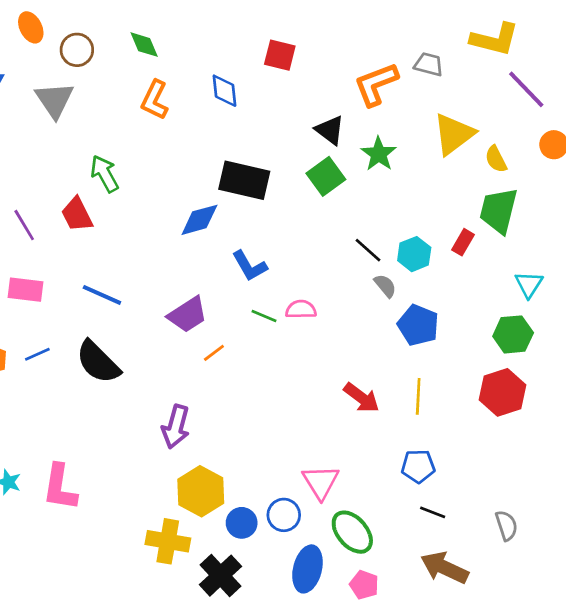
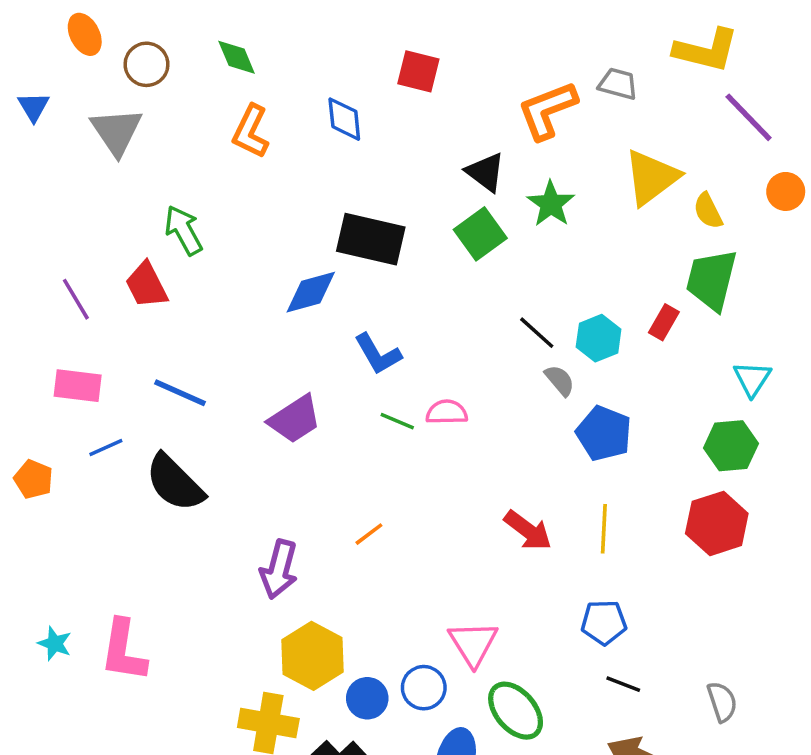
orange line: (214, 353) -> (369, 534), moved
blue line: (37, 354) -> (106, 448), moved

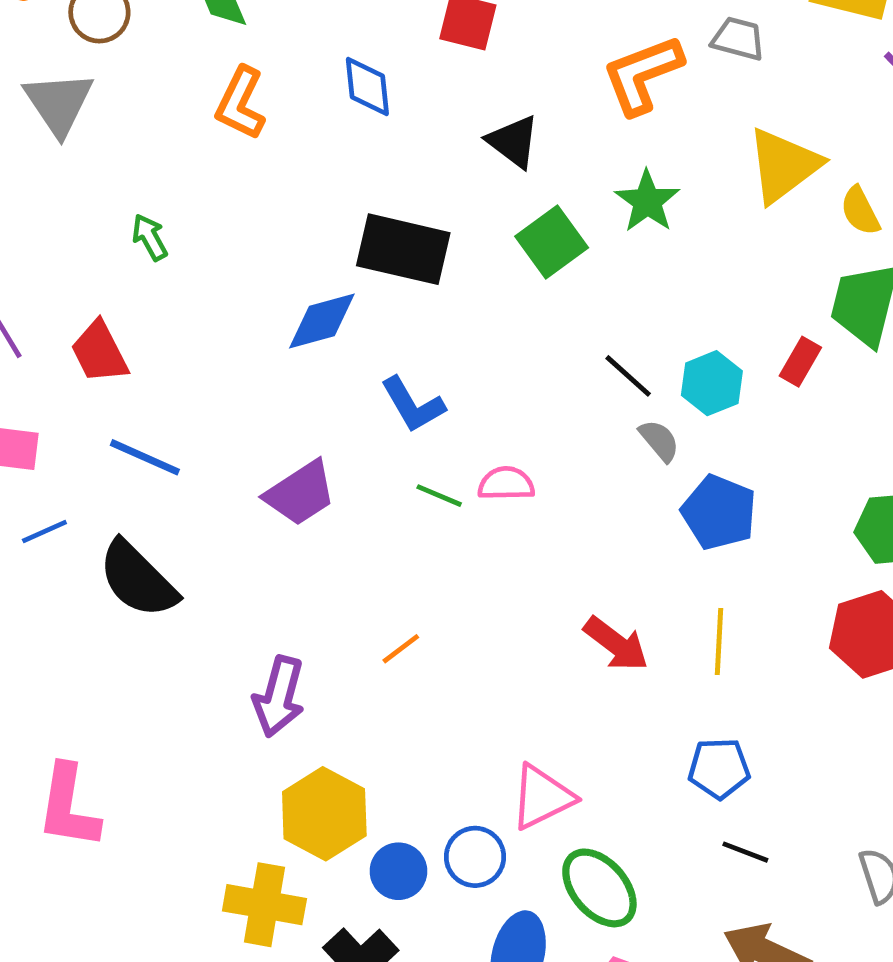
black triangle: (486, 172) -> (513, 142), moved
green arrow: (184, 230) -> (150, 237), size x0.7
red trapezoid: (147, 285) -> (99, 352), moved
pink triangle: (473, 644) -> (542, 797), turned 36

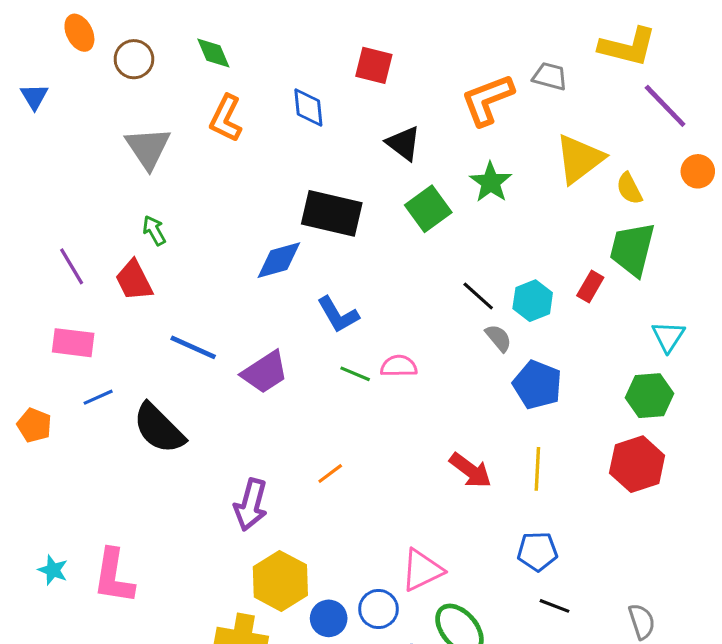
gray triangle: (59, 103) -> (148, 148), moved
green arrow: (150, 237) -> (154, 231), moved
blue line: (145, 457) -> (193, 347), moved

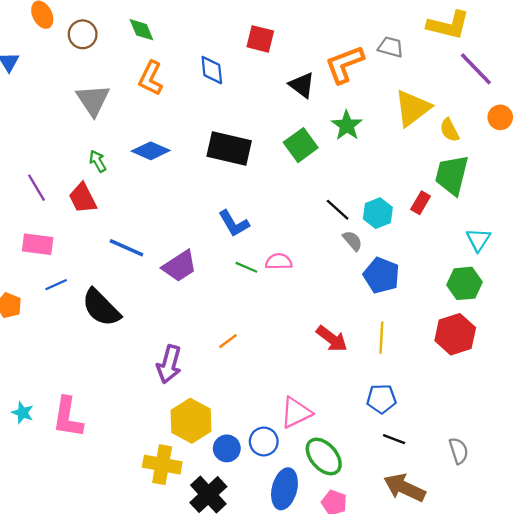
black triangle: (403, 143) -> (302, 85), moved
blue diamond: (279, 260) -> (151, 151), moved, turned 39

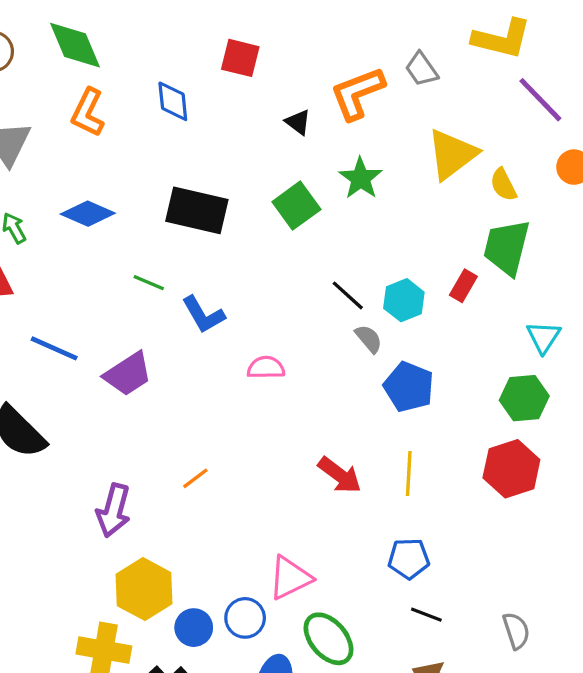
green diamond: (141, 30) -> (75, 45), size x1.5
gray trapezoid: (391, 47) -> (422, 69), turned -140
black triangle: (302, 85) -> (298, 122), size x0.7
green line: (246, 267) -> (149, 283), moved

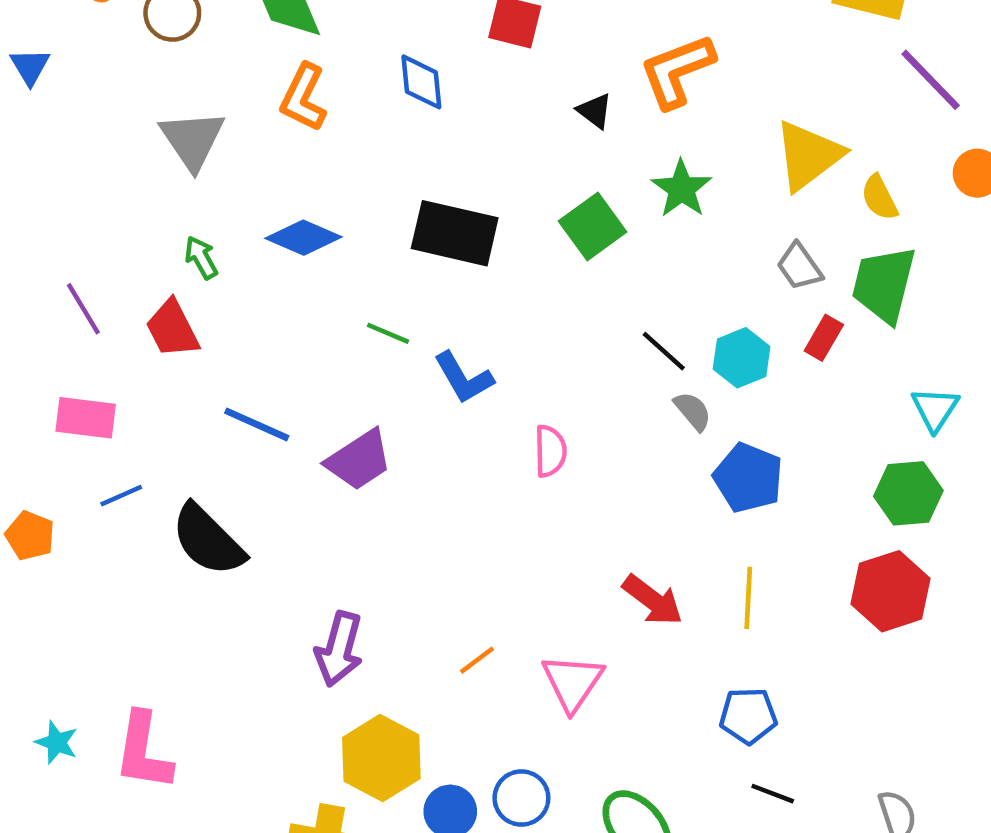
gray trapezoid: (422, 69) -> (799, 267), moved
pink semicircle: (266, 368) -> (550, 451), turned 90
orange line: (195, 478) -> (477, 660), moved
pink triangle: (290, 578) -> (573, 682), moved, turned -30

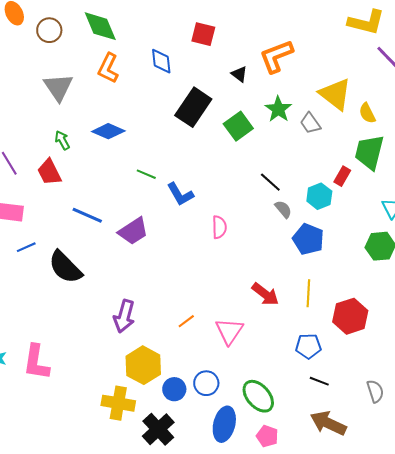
yellow triangle: (808, 155) -> (335, 94), turned -45
black rectangle: (455, 233) -> (193, 107), moved, turned -69
gray trapezoid: (799, 267) -> (310, 123), moved
cyan hexagon: (742, 358) -> (319, 196), moved
red hexagon: (891, 591) -> (350, 316), moved

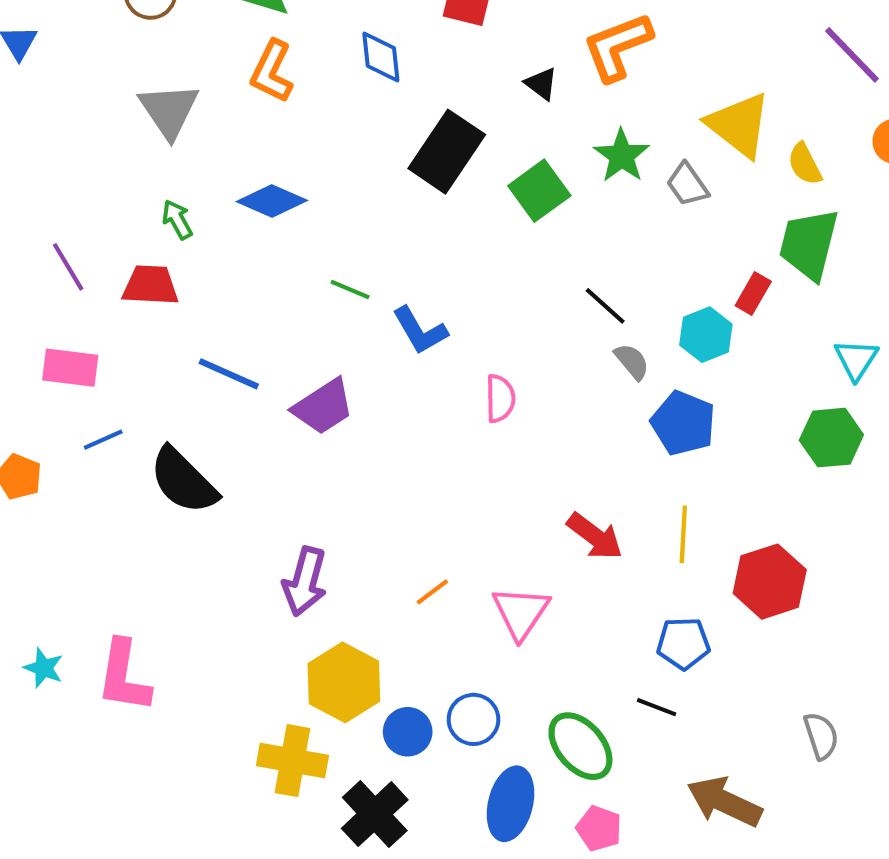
red trapezoid: (49, 172) -> (150, 285), turned 120
black line: (319, 381) -> (657, 707), moved

